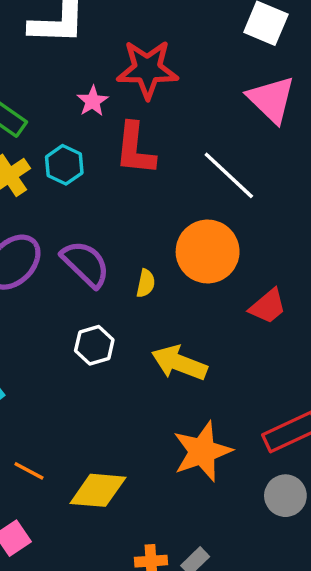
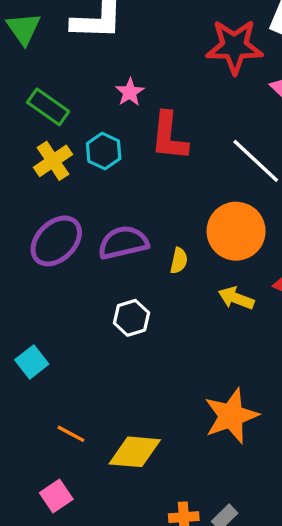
red star: (147, 69) -> (234, 46), moved
purple semicircle: (86, 264) -> (123, 243), turned -57
yellow arrow: (179, 363) -> (236, 298), moved, size x0.7

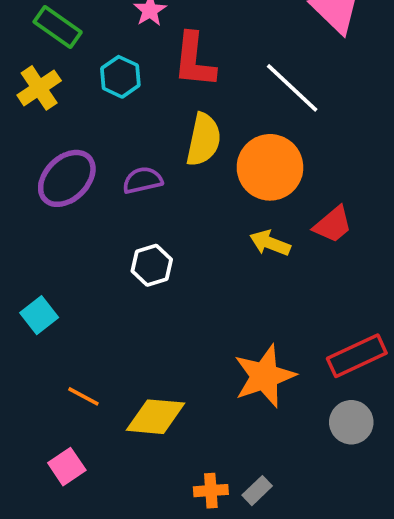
yellow cross: (53, 161) -> (39, 88), moved
purple semicircle: (123, 243) -> (143, 180), size x0.7
yellow semicircle: (179, 261) -> (204, 140), moved, size x1.8

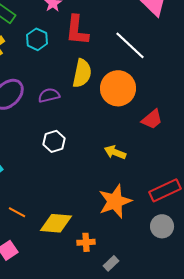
yellow arrow: (270, 243) -> (115, 152), moved
orange cross: (211, 491) -> (86, 242), moved

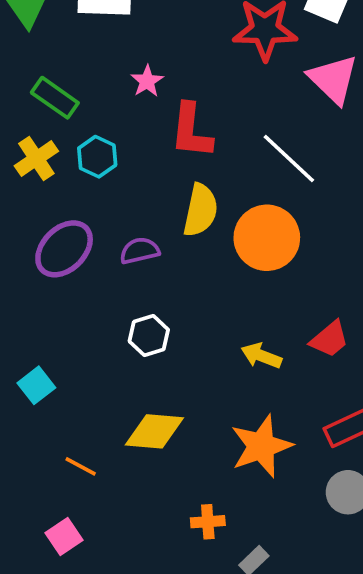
cyan hexagon: (37, 39) -> (97, 157), moved
red trapezoid: (152, 119) -> (330, 339), moved
yellow diamond: (56, 223) -> (154, 431), moved

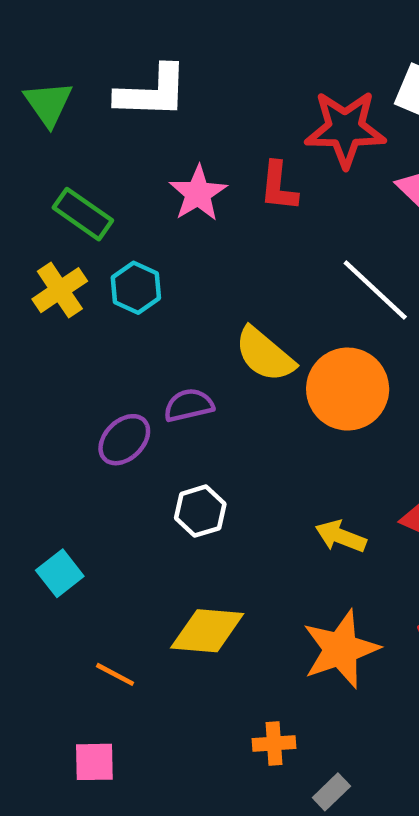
pink star: (147, 81) -> (198, 193), size x1.4
red L-shape: (191, 131) -> (279, 186), moved, size x0.7
yellow semicircle: (200, 210) -> (265, 355), turned 118
purple ellipse: (64, 249) -> (124, 440), moved, size x0.7
pink square: (64, 536) -> (94, 762), turned 33

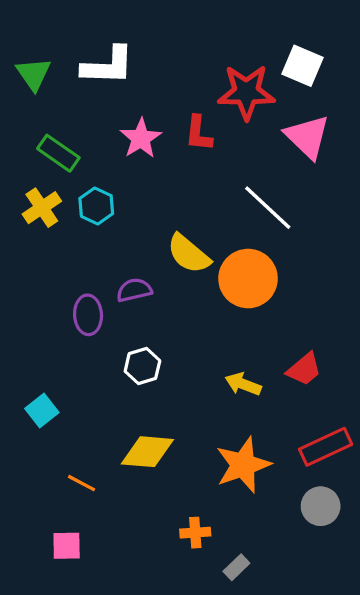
purple ellipse: (124, 440) -> (88, 315), turned -48

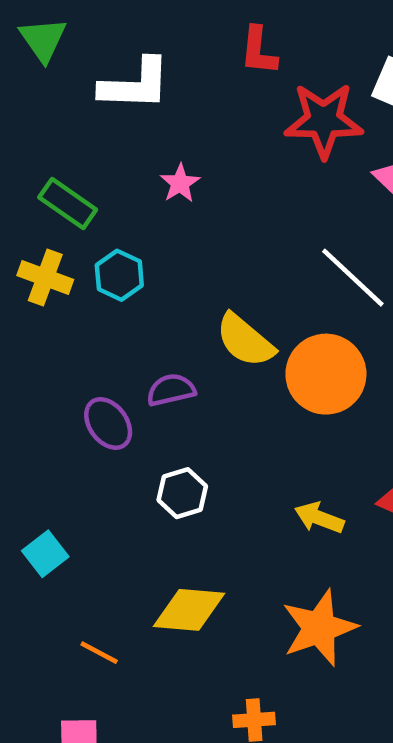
green triangle: (34, 74) -> (43, 40), moved
red L-shape: (199, 133) -> (259, 51), moved
pink star: (141, 138) -> (180, 183), size x0.7
yellow cross: (42, 208) -> (45, 278), turned -36
purple ellipse: (88, 315) -> (108, 424), turned -33

